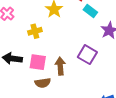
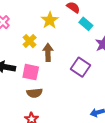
yellow cross: (35, 31) -> (30, 41), turned -32
brown arrow: (60, 66) -> (48, 52), moved

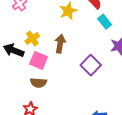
yellow cross: (30, 41) -> (32, 38), moved

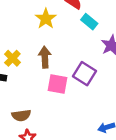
pink square: (39, 60) -> (58, 84), moved
brown semicircle: (38, 83) -> (21, 115), moved

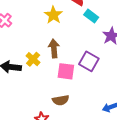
yellow cross: (12, 58) -> (33, 59), moved
brown semicircle: (21, 115) -> (61, 100), moved

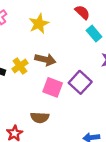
yellow star: (53, 15) -> (39, 24), moved
brown arrow: (54, 48) -> (45, 60), turned 96

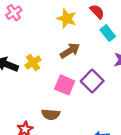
yellow star: (39, 24) -> (67, 19), moved, turned -30
brown arrow: (45, 60) -> (70, 51), moved, turned -48

